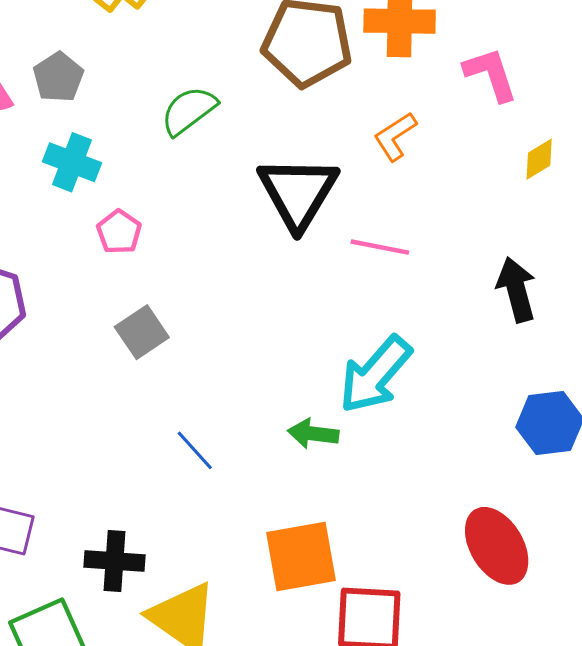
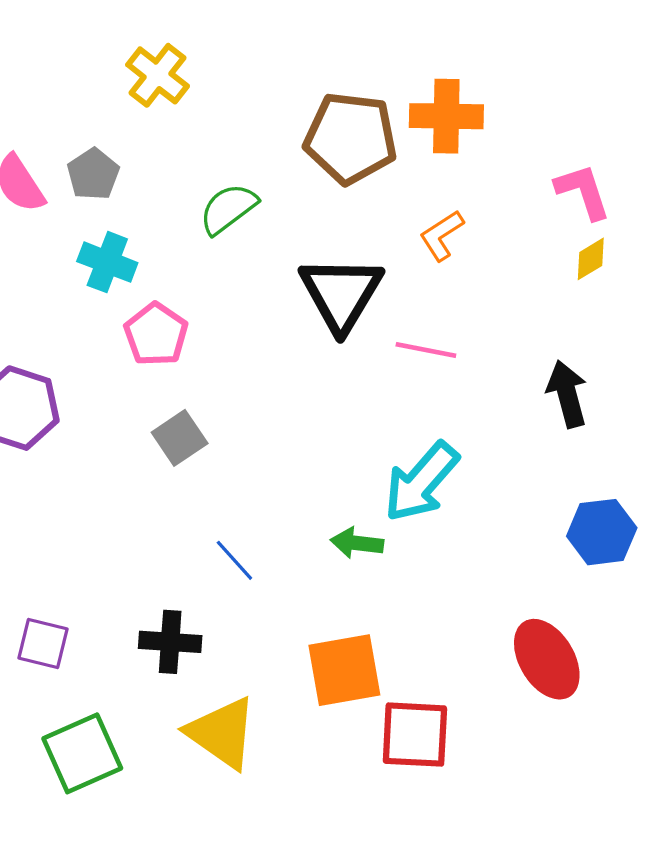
pink L-shape: (491, 74) -> (583, 191), moved
pink pentagon: (119, 232) -> (156, 334), size x1.4
black cross: (114, 561) -> (170, 642), moved

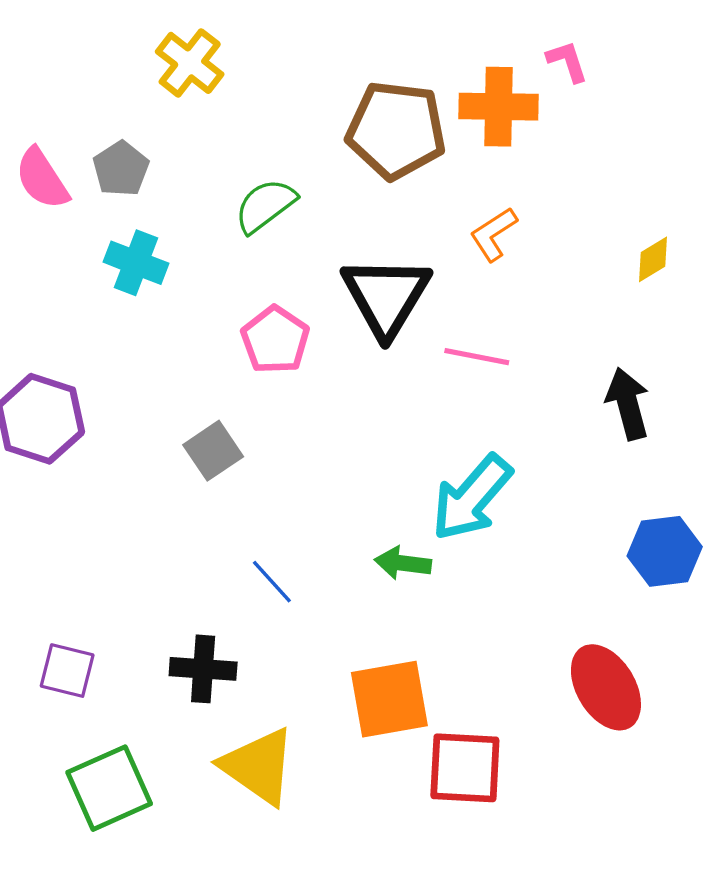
pink L-shape: (583, 191) -> (567, 61), moved, size x0.7
pink pentagon: (156, 334) -> (275, 340), moved

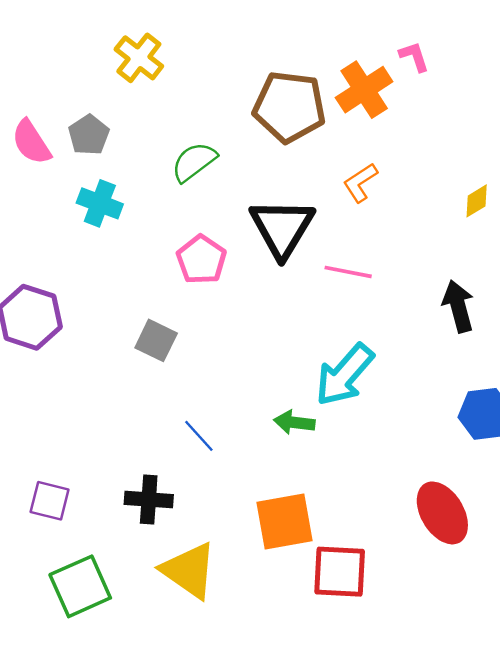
orange cross: (498, 107) -> (364, 90), turned -34
gray square: (213, 451) -> (156, 340), turned -30

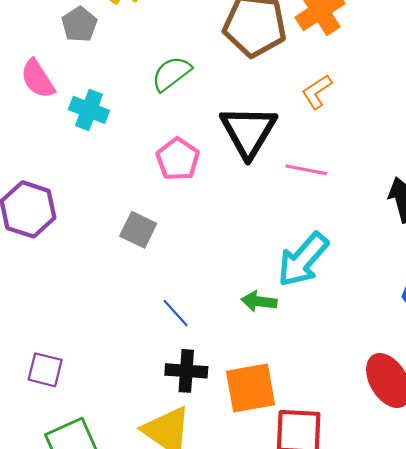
gray pentagon: (89, 135) -> (79, 24), moved
pink semicircle: (31, 142) -> (38, 79), moved
black cross: (149, 500) -> (186, 371), moved

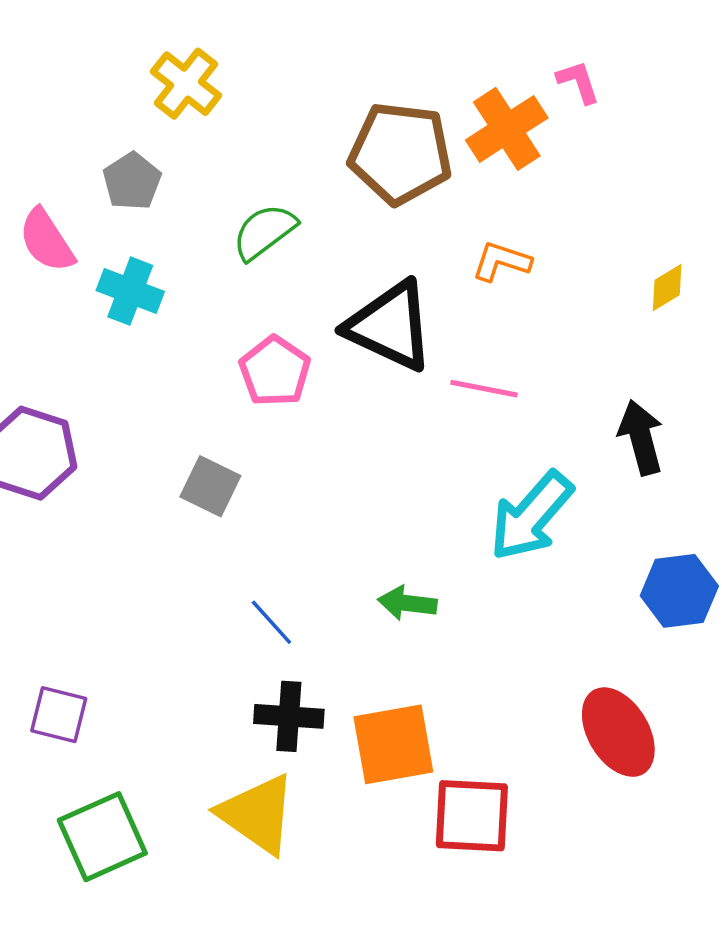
gray pentagon: (79, 24) -> (132, 181), moved
orange L-shape: (317, 92) -> (502, 261), turned 51
black triangle: (248, 131) -> (390, 326), turned -36
cyan arrow: (303, 260) -> (531, 516), moved

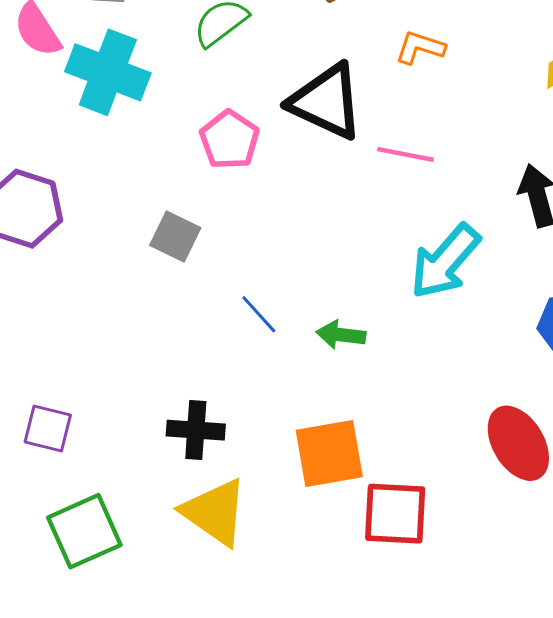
cyan cross: (130, 291) -> (108, 72), size x1.5
blue line: (271, 622) -> (259, 314), moved
black cross: (289, 716) -> (196, 430), moved

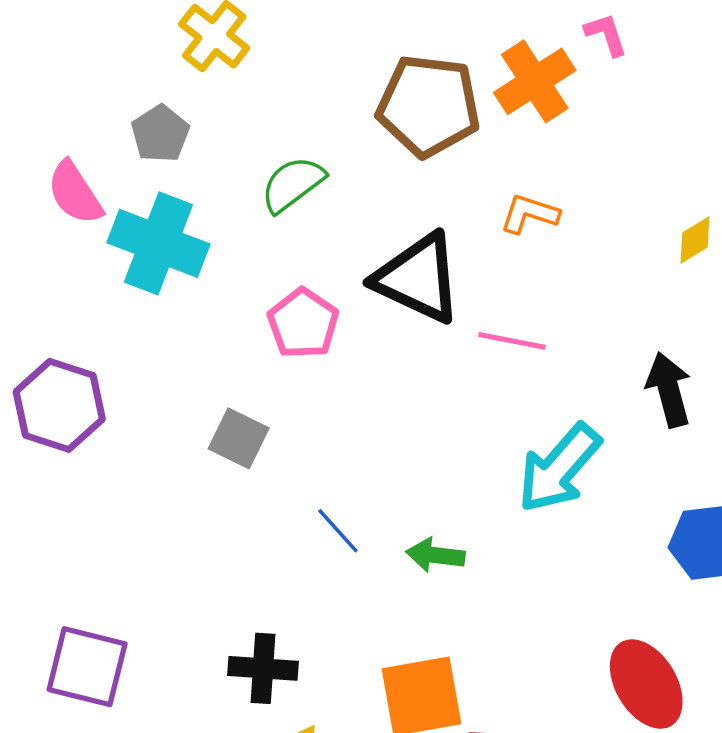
purple square: (48, 429) -> (87, 667), size x1.4

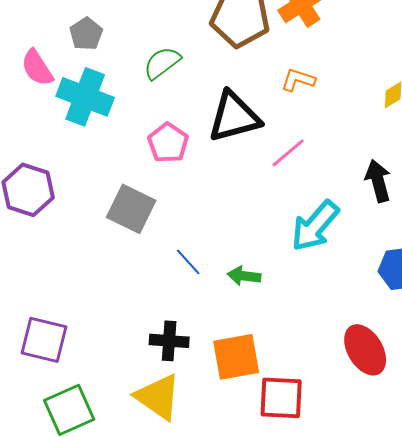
black triangle: (418, 278) -> (234, 117), turned -40
pink line: (512, 341) -> (288, 153), turned -51
gray square: (239, 438) -> (131, 209), size x1.4
black cross: (263, 668) -> (169, 341), moved

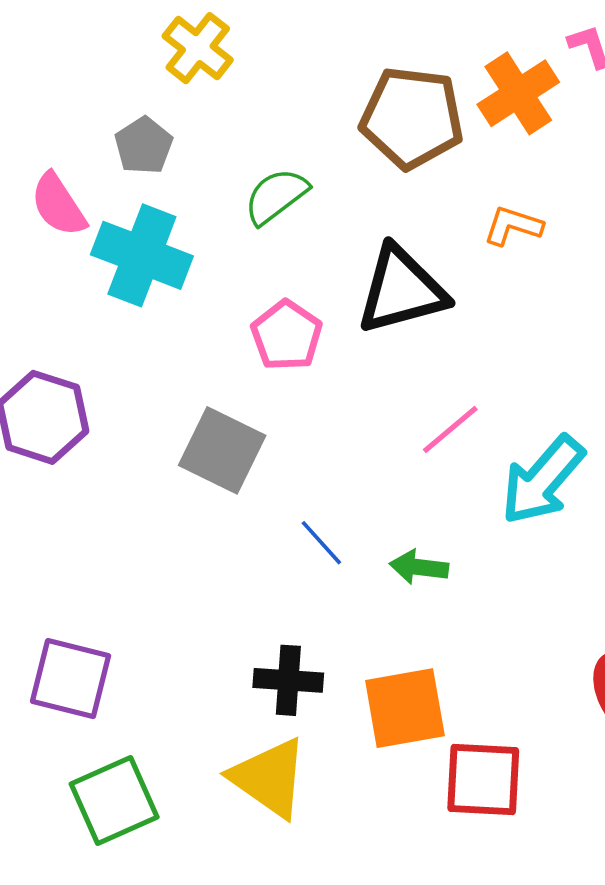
pink line: (288, 153) -> (450, 429), moved

